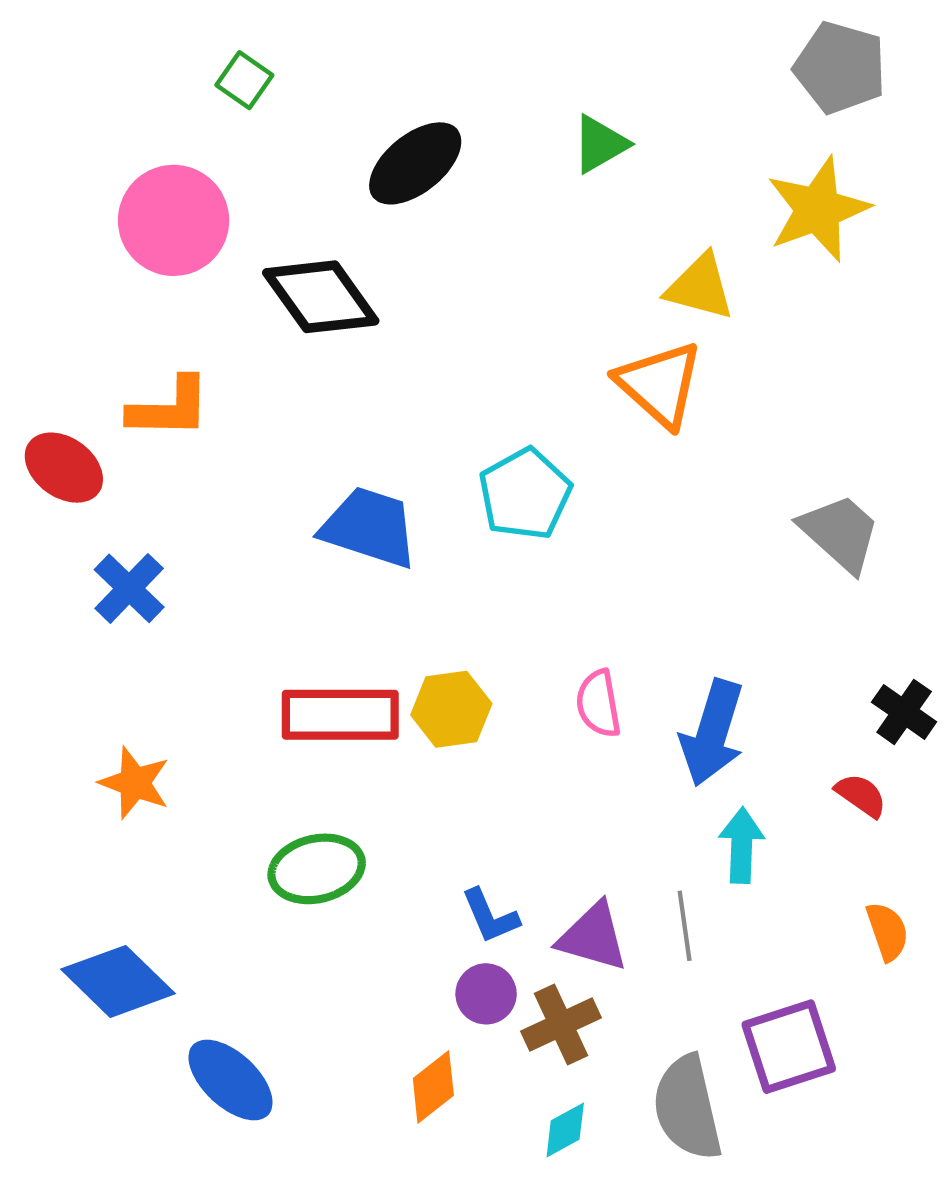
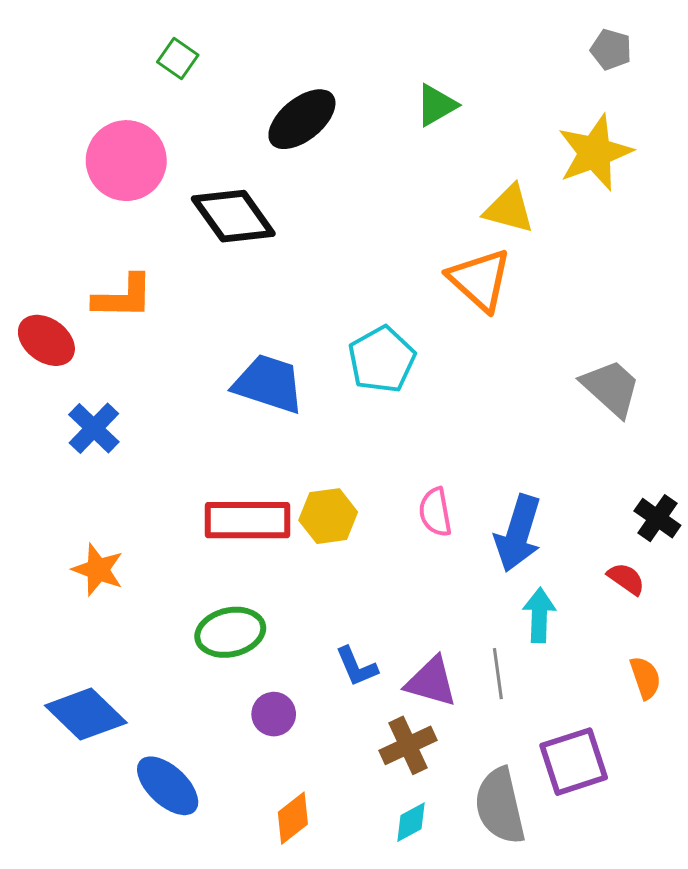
gray pentagon: (840, 68) -> (611, 49), size x0.6
purple circle: (486, 994) -> (274, 714), moved
orange diamond: (433, 1087) -> (293, 818), moved

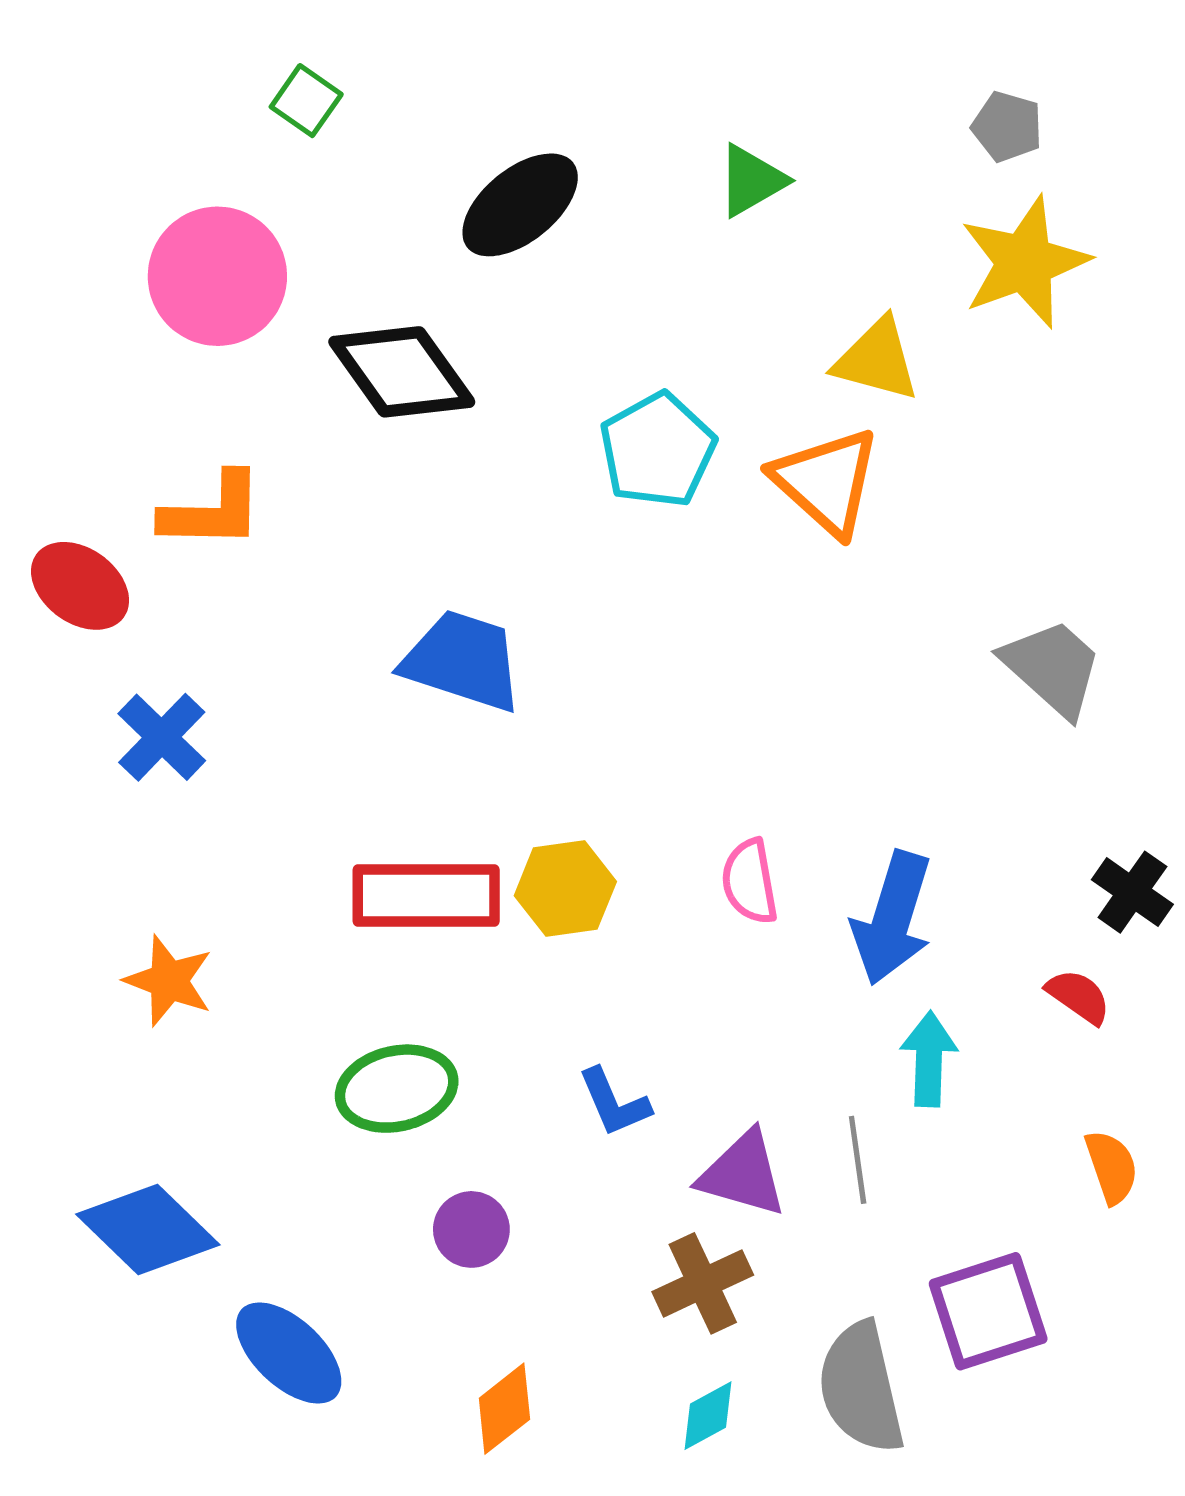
gray pentagon: (611, 49) -> (1007, 127), moved
cyan pentagon: (382, 360) -> (658, 450), moved
blue L-shape: (357, 667) -> (614, 1103), moved

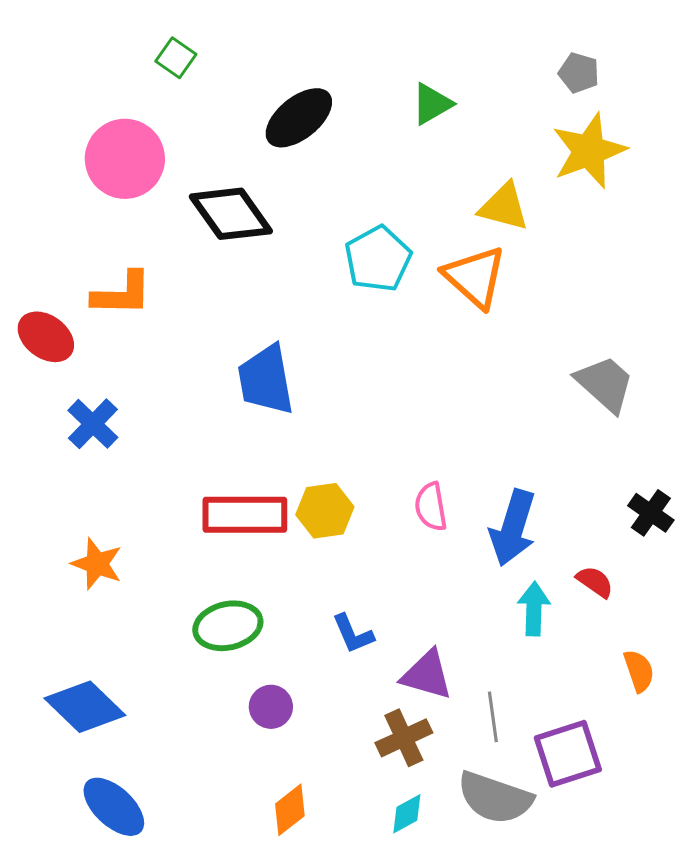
blue trapezoid: (463, 661) -> (266, 380), turned -118
red semicircle: (1078, 996) -> (595, 582), moved
gray line: (858, 1160) -> (493, 717), moved
blue ellipse: (289, 1353) -> (114, 807), moved
gray semicircle: (861, 1388) -> (495, 798), turned -58

